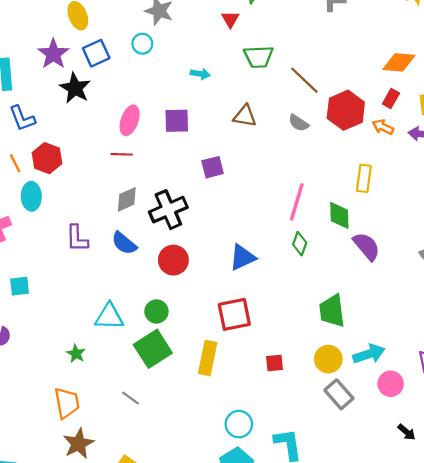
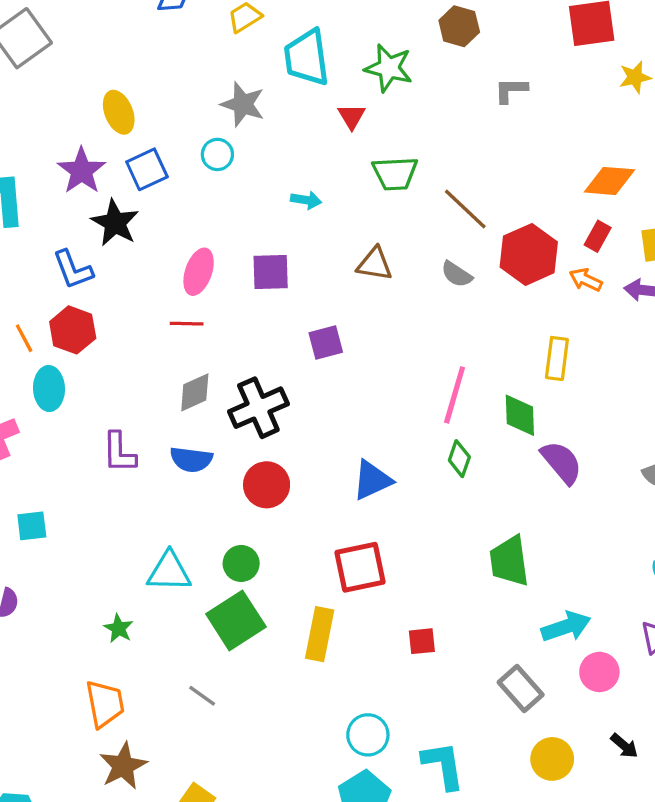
blue L-shape: (22, 118) -> (73, 270), moved
blue semicircle: (124, 243) -> (191, 459), turned -32
yellow circle: (328, 359) -> (552, 759), moved

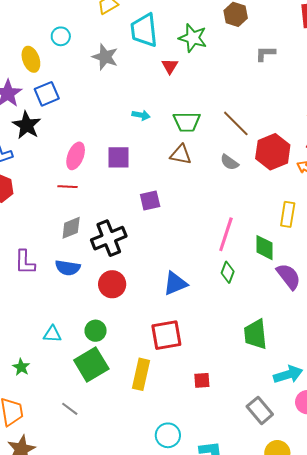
cyan circle: (217, 154) -> (61, 36), moved
green trapezoid: (395, 174) -> (187, 122), moved
cyan triangle: (169, 572) -> (52, 334), size x0.7

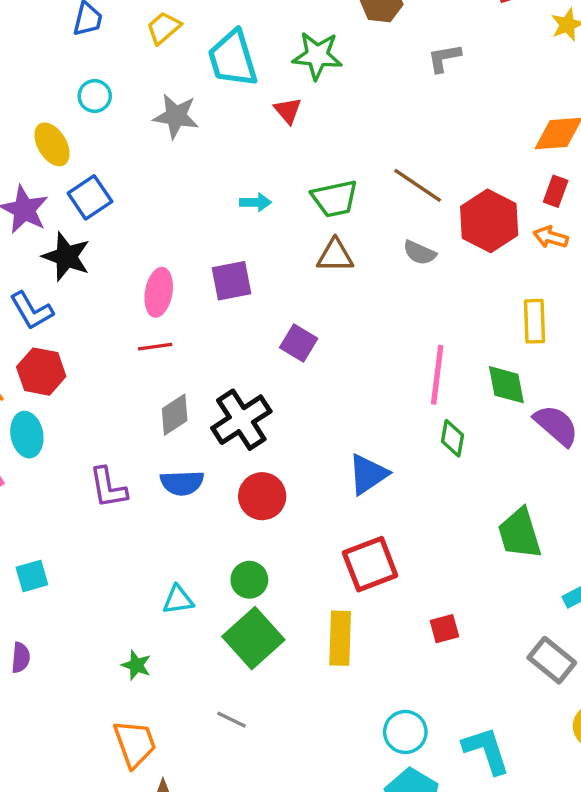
purple square: (150, 201) -> (299, 343), turned -35

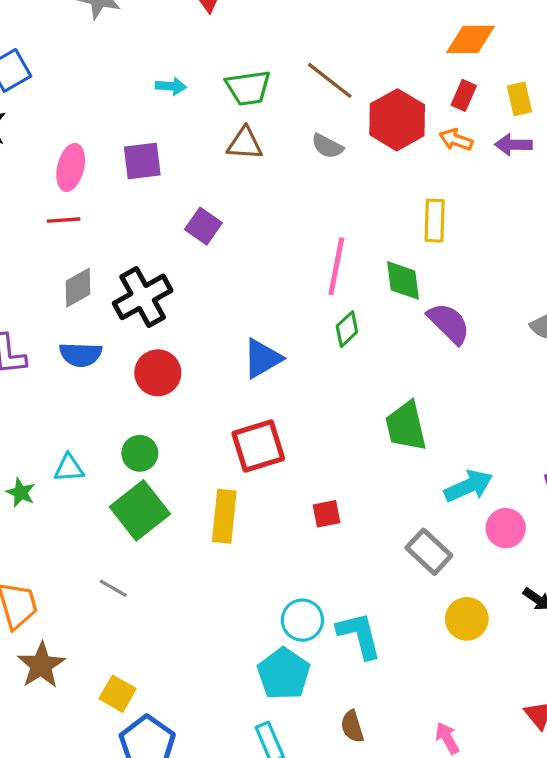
green diamond: (452, 438) -> (347, 329), turned 33
green star: (136, 665) -> (21, 492), moved
cyan circle: (405, 732) -> (302, 620), moved

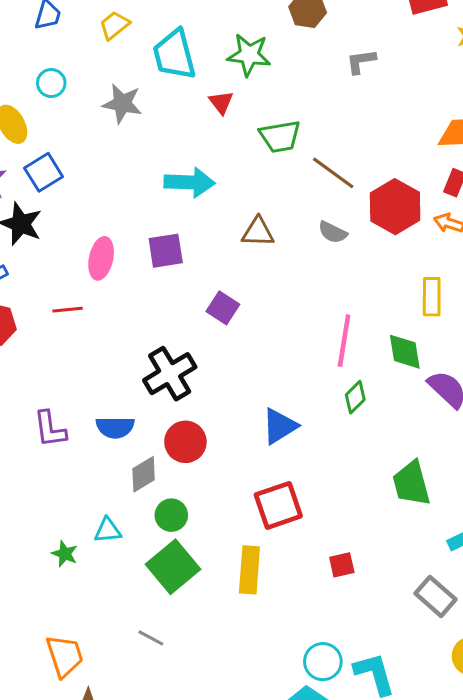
cyan arrow: (171, 86) -> (190, 182), size x1.8
green trapezoid: (248, 88) -> (280, 136), moved
red line: (64, 220) -> (68, 310), moved
gray diamond: (78, 288) -> (144, 474), moved

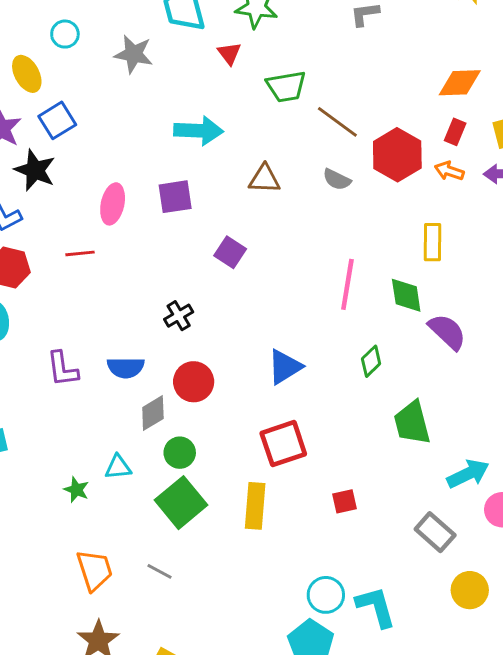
black cross: (170, 374) -> (179, 316), size x0.6
green diamond: (355, 397) -> (371, 361), moved
orange trapezoid: (65, 656) -> (95, 570), moved

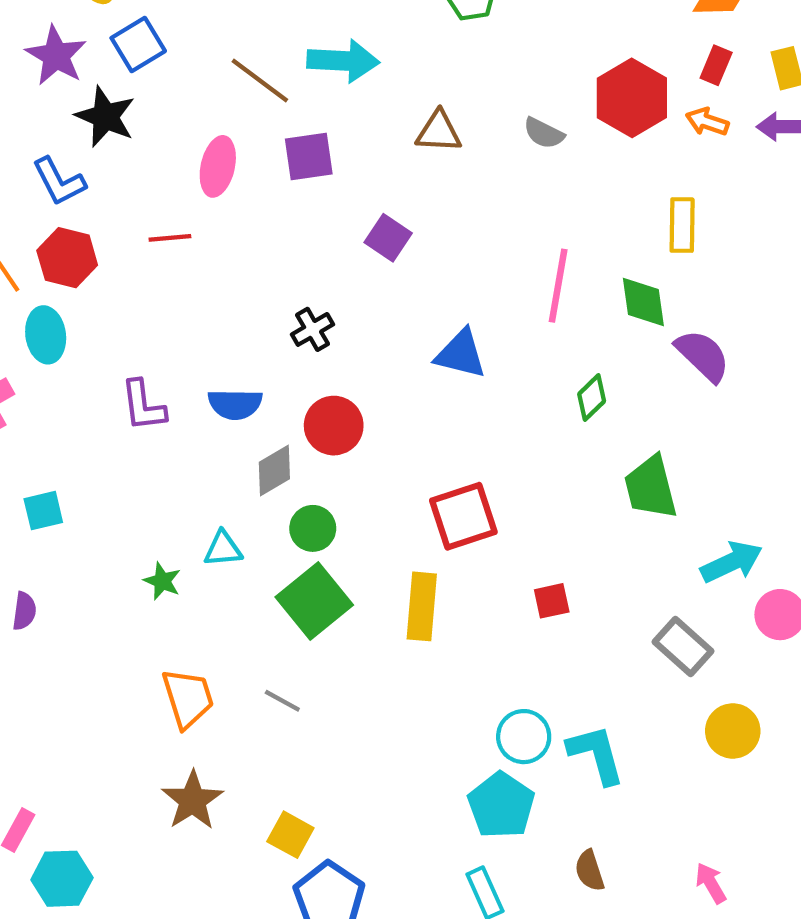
brown line: (337, 122) -> (260, 81), moved
blue triangle: (285, 367) -> (461, 354), moved, turned 45

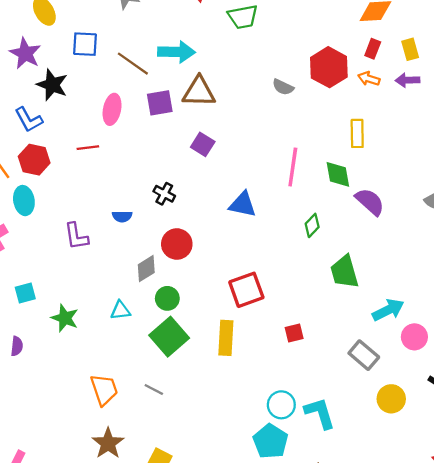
blue square: (138, 45) -> (85, 44), moved, turned 36
brown triangle: (439, 132) -> (199, 92), moved, size x1.4
black cross: (313, 329) -> (164, 194), turned -30
blue semicircle: (235, 404) -> (122, 216), moved, size x0.7
green star: (162, 581) -> (65, 318), moved, size x1.4

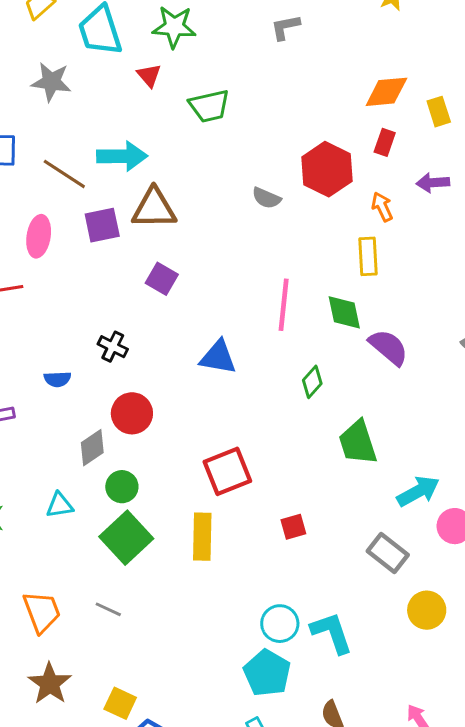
yellow rectangle: (410, 49) -> (439, 112), moved
orange arrow: (369, 79) -> (382, 207), moved, turned 50

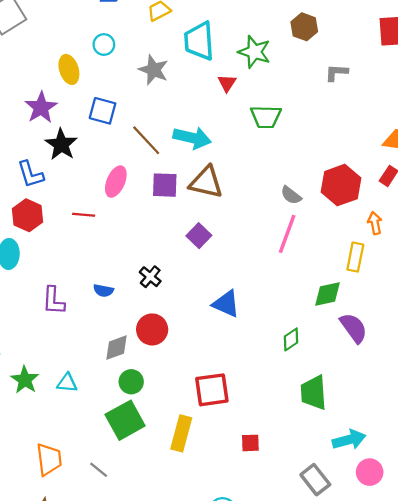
pink line: (284, 305) -> (287, 234), moved
green diamond: (344, 312) -> (327, 294), turned 76
cyan triangle: (60, 505) -> (67, 383), moved

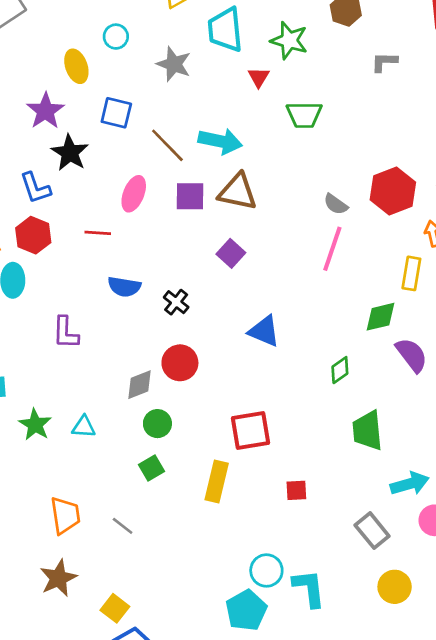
blue semicircle: (103, 291) -> (124, 287), moved, size x1.4
green square: (125, 420) -> (151, 468), size x0.6

